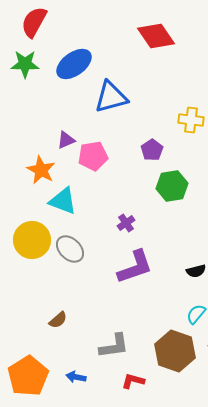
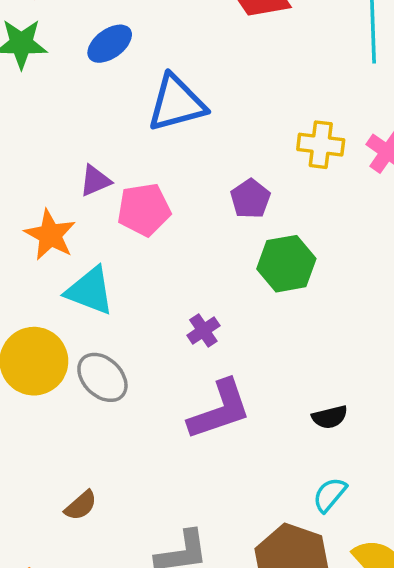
blue ellipse: (74, 64) -> (110, 44), size x0.7

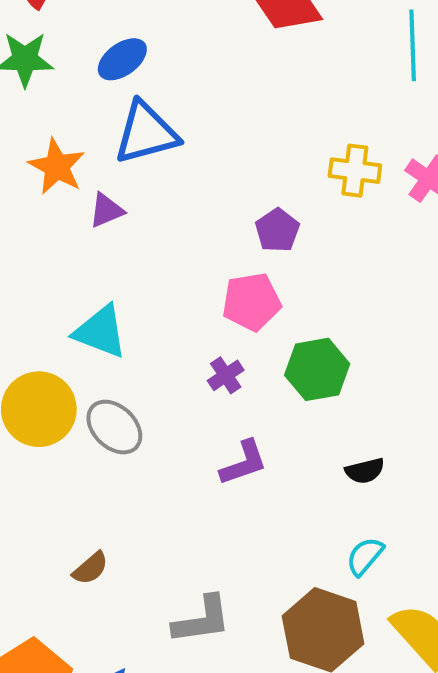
blue triangle: (176, 103) -> (146, 133), moved
pink pentagon: (144, 210) -> (252, 302), moved
orange star: (50, 235) -> (57, 167), moved
green hexagon: (286, 264) -> (317, 369), moved
purple L-shape: (220, 410) -> (244, 463), size x0.7

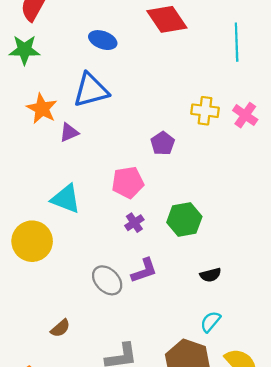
blue ellipse: (122, 59) -> (103, 40), moved, turned 56
pink pentagon: (252, 302) -> (128, 182), moved
gray ellipse: (114, 427) -> (107, 280), moved

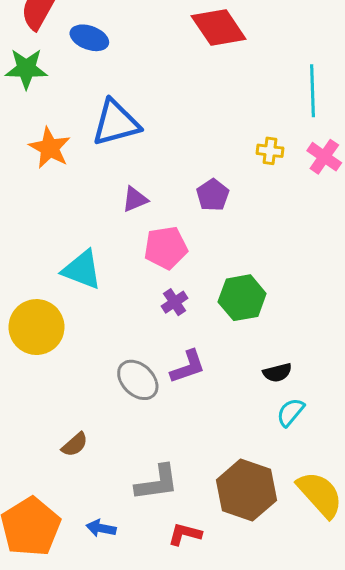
blue ellipse: (103, 40) -> (89, 38), moved
cyan line: (237, 42) -> (313, 91), moved
yellow cross: (205, 111) -> (270, 151), size x0.7
purple triangle: (69, 132) -> (135, 199), moved
cyan semicircle: (210, 322) -> (291, 412), moved

